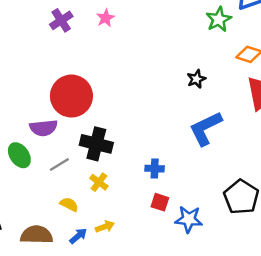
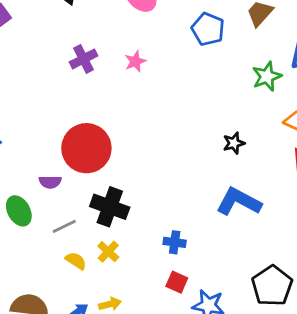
purple semicircle: (43, 128) -> (50, 182), size x0.7
blue L-shape: (206, 128) -> (239, 202), turned 48
yellow semicircle: (69, 204) -> (76, 261), moved

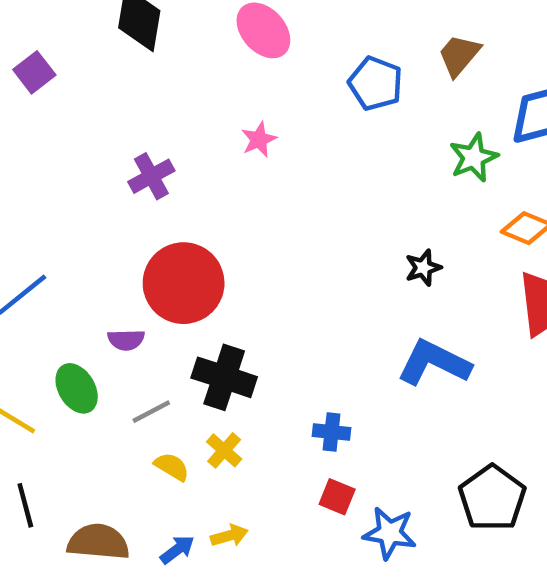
purple cross: (84, 59) -> (151, 176), moved

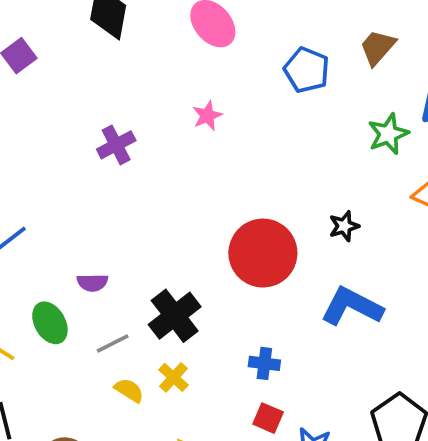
red circle: (184, 283) -> (263, 253), moved
black cross: (224, 377) -> (175, 316), turned 33

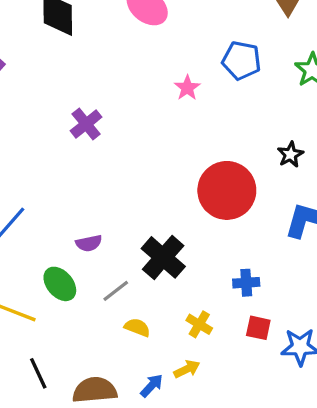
blue pentagon: (307, 70) -> (241, 61), moved
pink star: (207, 116) -> (187, 88), moved
yellow cross: (173, 377) -> (199, 324), moved

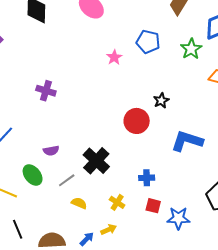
purple cross: (86, 124) -> (46, 91), moved, turned -36
black star: (290, 155) -> (161, 101), moved
red circle: (227, 190) -> (137, 121), size x0.7

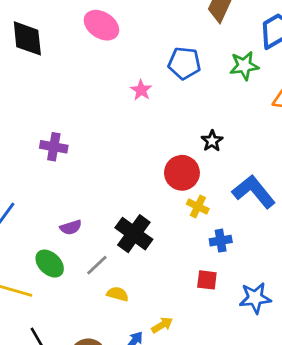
green star: (191, 49) -> (244, 66), turned 30
blue L-shape: (187, 141) -> (254, 192), turned 40
blue cross: (147, 178) -> (221, 241), moved
yellow cross: (117, 202) -> (198, 206), moved
red square: (153, 206) -> (207, 280), moved

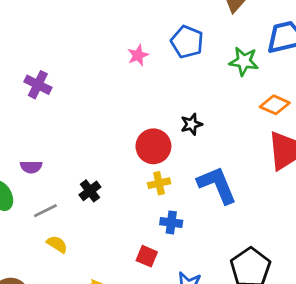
yellow cross: (198, 206) -> (159, 183), turned 35
black cross: (134, 234) -> (90, 191), size x0.6

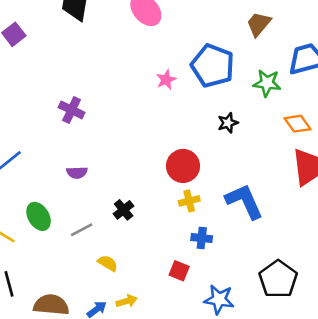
blue pentagon: (187, 42) -> (213, 66), size x1.4
orange diamond: (275, 105) -> (297, 124), turned 32
black star: (191, 124) -> (228, 123), moved
purple semicircle: (31, 167) -> (77, 172), moved
yellow semicircle: (57, 244) -> (108, 263), moved

